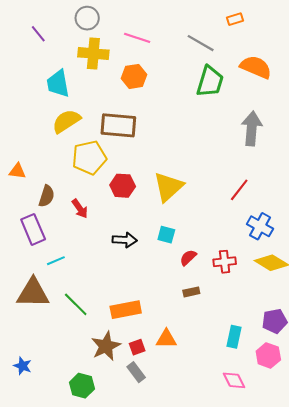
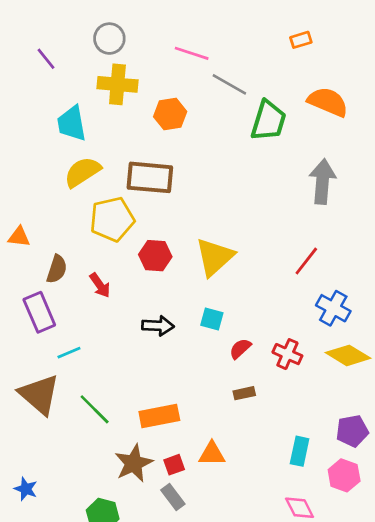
pink line: (137, 38) -> (192, 53), moved
gray line: (201, 43) -> (229, 84), moved
red cross: (225, 262) -> (287, 354), turned 30
brown triangle: (33, 293) -> (39, 395), turned 40

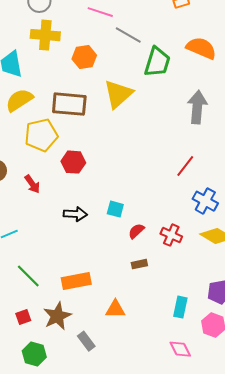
yellow triangle: (215, 257) -> (118, 94), moved
red square: (174, 465) -> (23, 317), moved

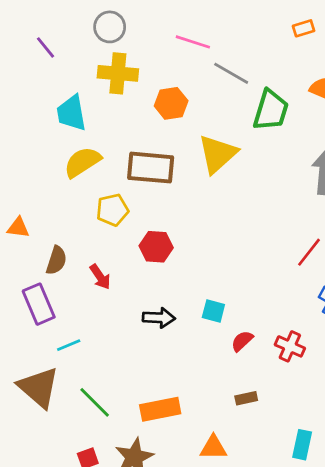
yellow pentagon: (41, 135) -> (112, 210), size x0.7
brown rectangle: (139, 264) -> (246, 398), moved

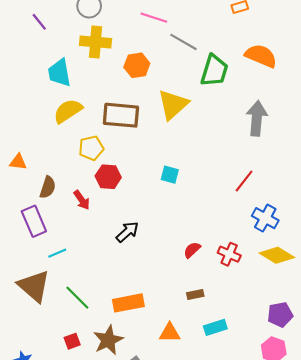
red hexagon: (156, 247) -> (108, 177), moved
cyan square: (213, 311) -> (170, 175), moved
black arrow: (159, 318) -> (127, 232), turned -45
cyan rectangle: (302, 445) -> (215, 327), moved, turned 60

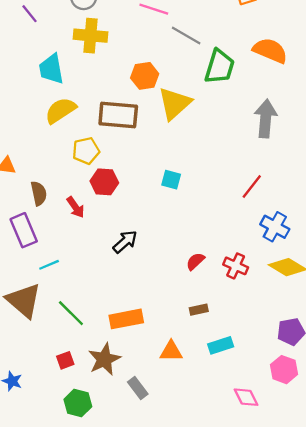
orange hexagon: (137, 65) -> (145, 76), moved
brown semicircle: (48, 187) -> (39, 193), turned -30

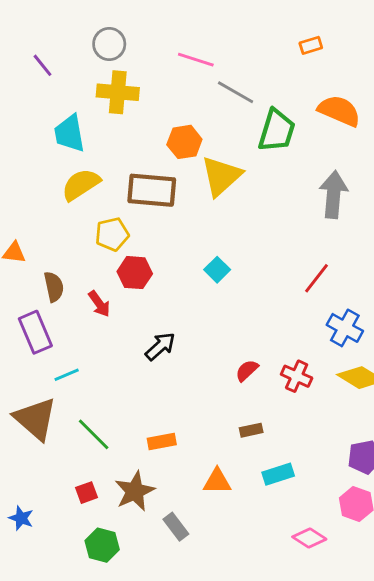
cyan square: (171, 180) -> (217, 270), turned 30
orange rectangle: (126, 319) -> (162, 441), size x0.7
pink diamond: (246, 397) -> (309, 538), turned -30

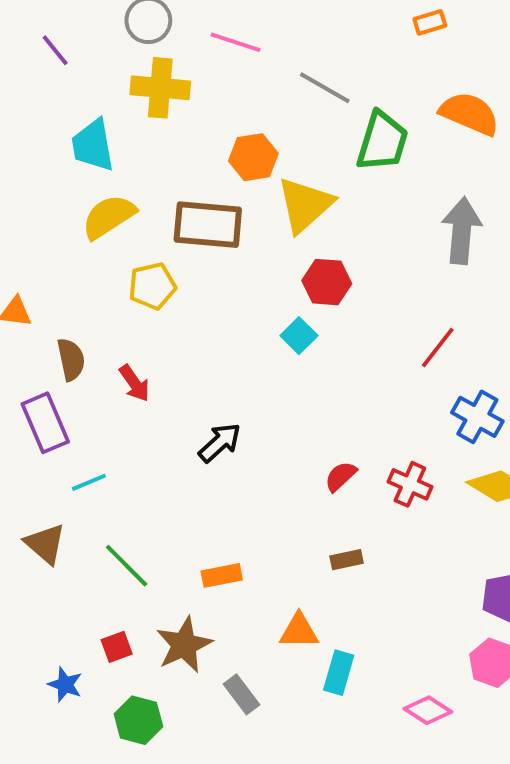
pink line: (196, 60) -> (236, 42), moved
red hexagon: (135, 273) -> (327, 282), moved
brown triangle: (35, 419) -> (45, 544), size x0.7
cyan rectangle: (278, 474) -> (339, 673), moved, turned -56
blue star: (21, 518) -> (65, 684), moved

